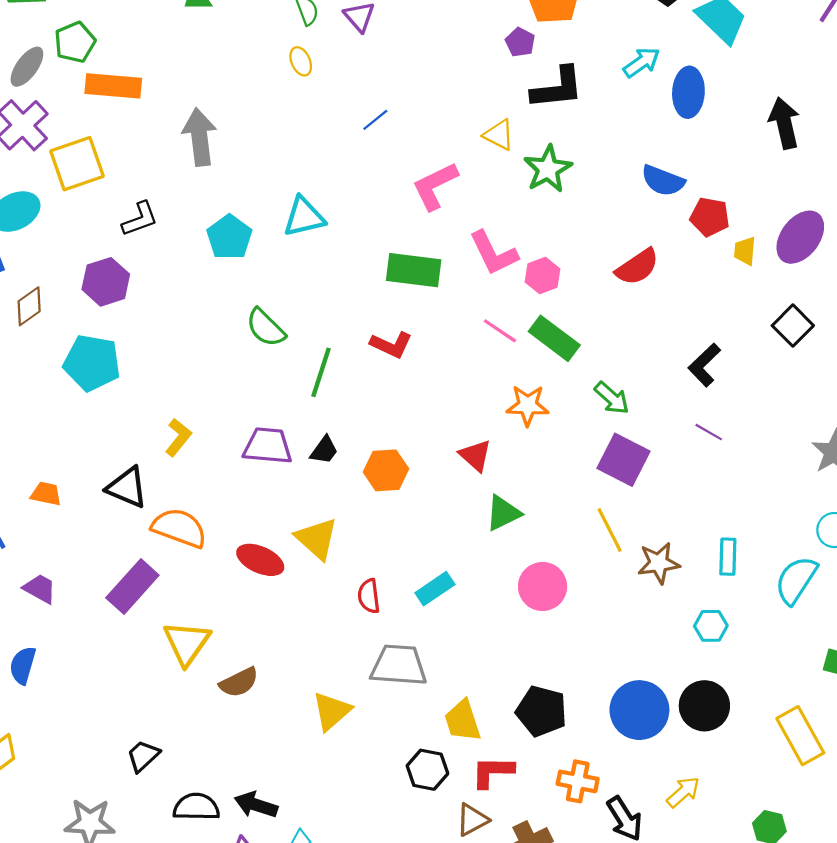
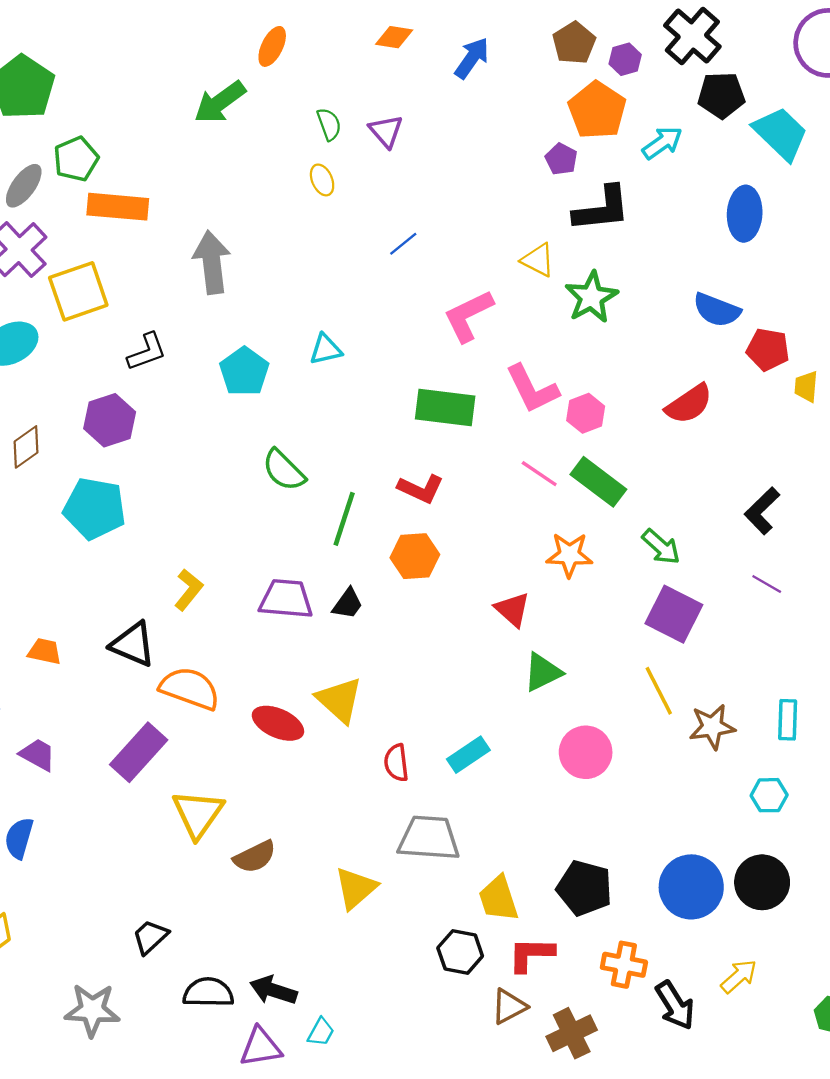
cyan arrow: (642, 62) -> (662, 143), moved
cyan triangle: (304, 217) -> (326, 349), size x0.7
orange hexagon: (386, 470) -> (415, 556), moved

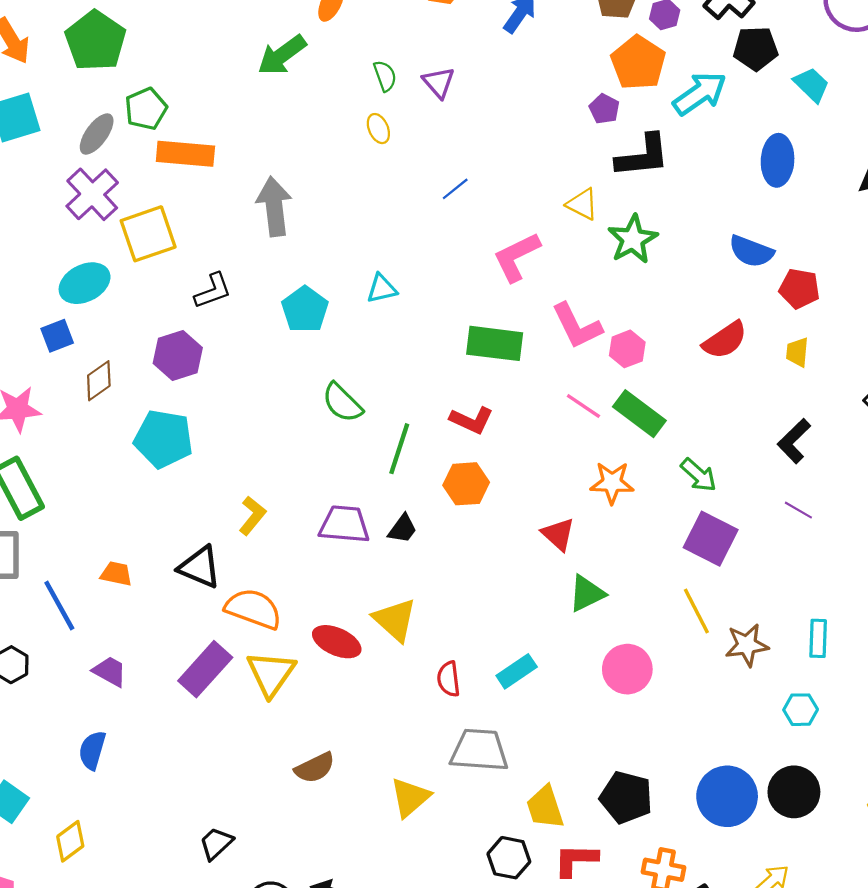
cyan trapezoid: (781, 134) -> (812, 85), size x0.7
cyan arrow: (662, 143) -> (700, 93), size x1.4
yellow trapezoid: (806, 387) -> (797, 352), moved
yellow triangle: (198, 814) -> (271, 673), moved

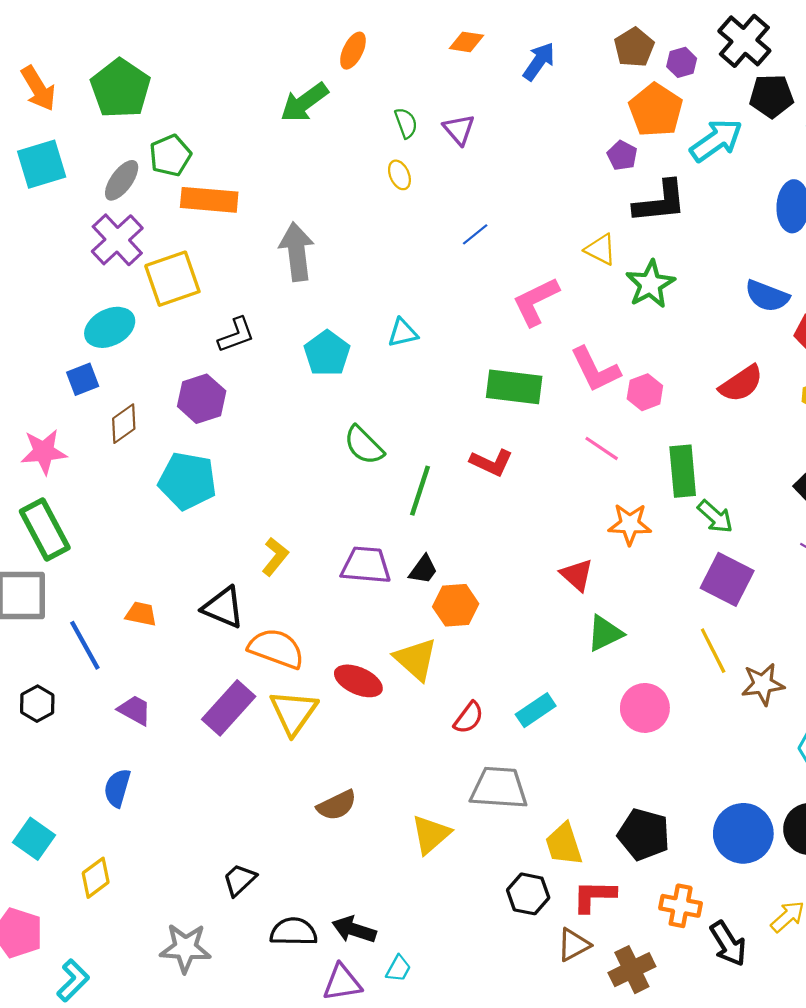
green rectangle: (639, 414) -> (683, 471), moved, turned 48
orange hexagon: (466, 484) -> (456, 605), moved
red semicircle: (449, 679) -> (469, 718), turned -136

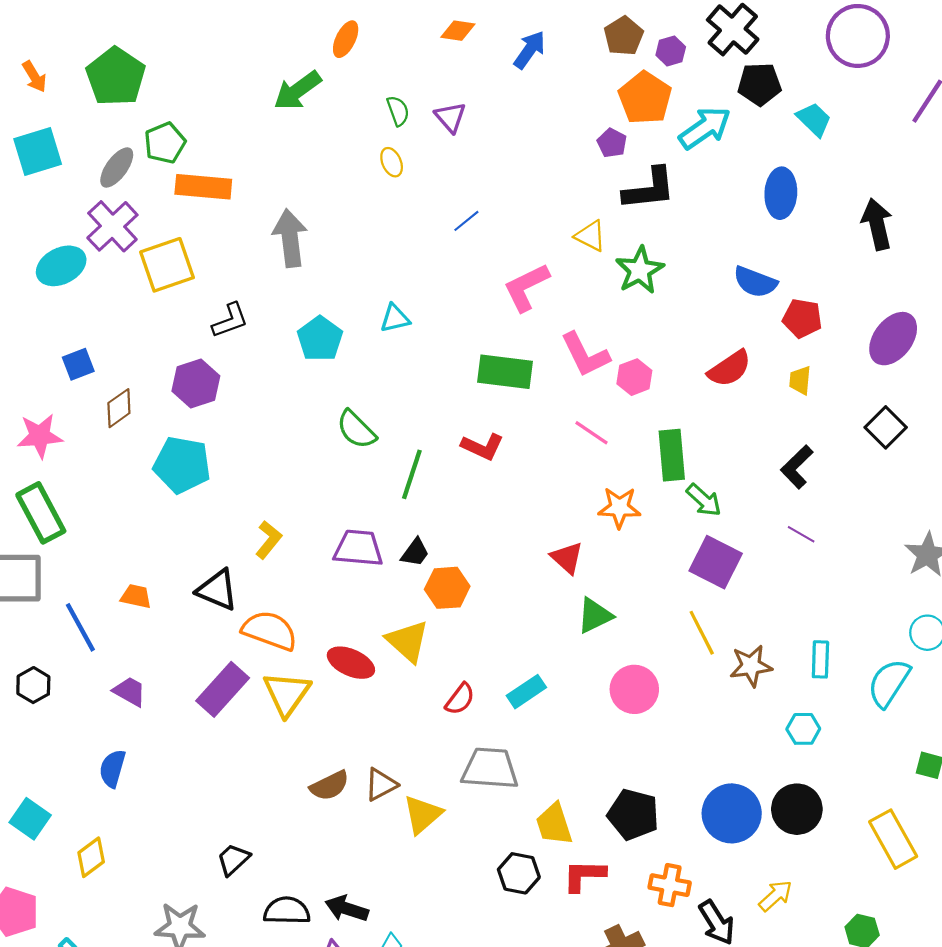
orange arrow: (38, 88) -> (34, 77), size x0.7
cyan ellipse: (110, 327) -> (61, 266), moved
brown triangle: (574, 945) -> (381, 785), moved

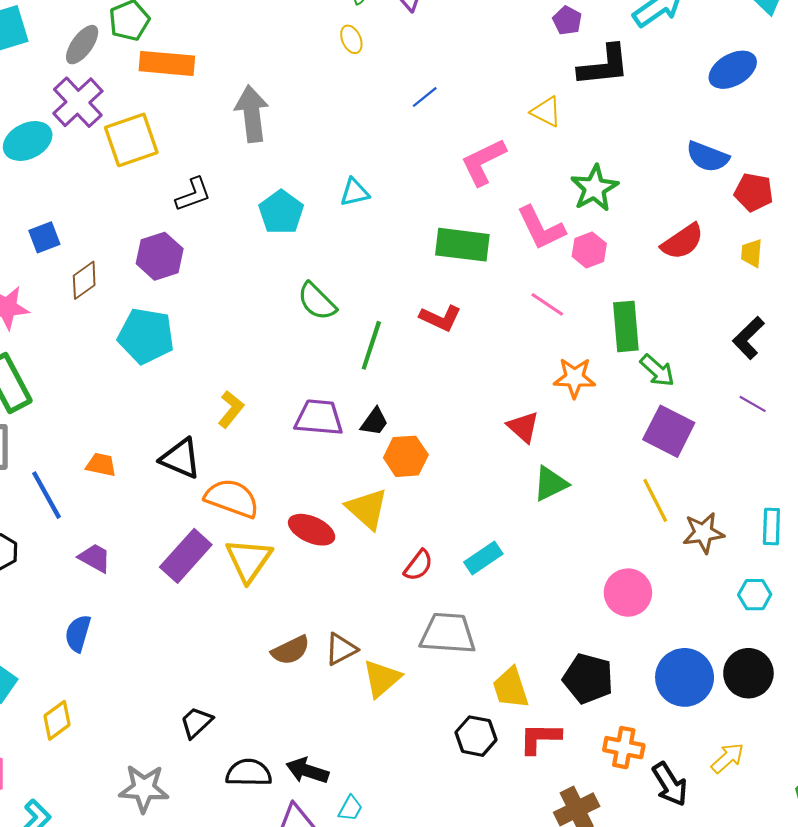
blue ellipse: (781, 193) -> (733, 70), turned 57
green star: (640, 270) -> (594, 188), moved
pink circle: (634, 689) -> (628, 593), moved

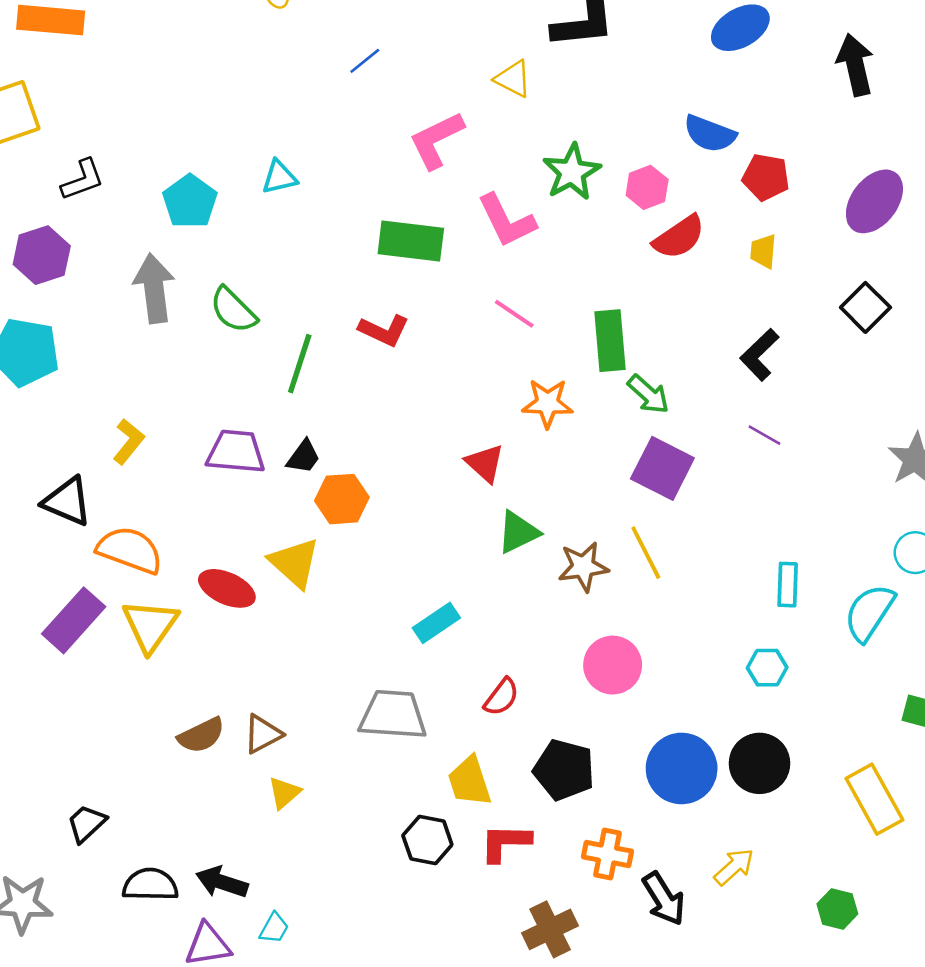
gray arrow: (252, 114) -> (154, 288), moved
pink hexagon: (589, 250) -> (647, 187), moved
brown star: (703, 533) -> (583, 567), moved
red semicircle: (418, 565) -> (501, 697), moved
yellow triangle: (382, 678) -> (284, 793), moved, size x0.7

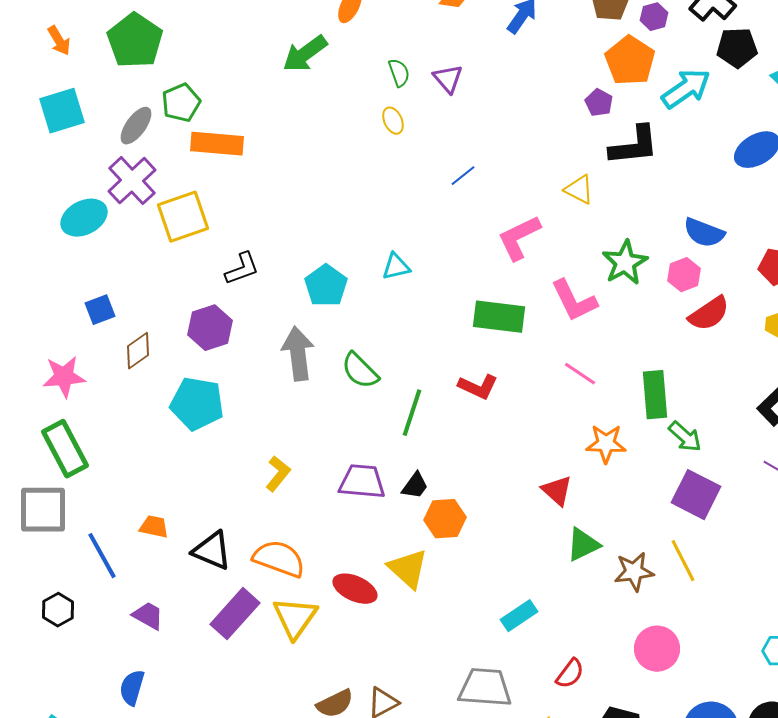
blue semicircle: (710, 134) -> (704, 233), moved
black triangle: (67, 502) -> (212, 551), moved

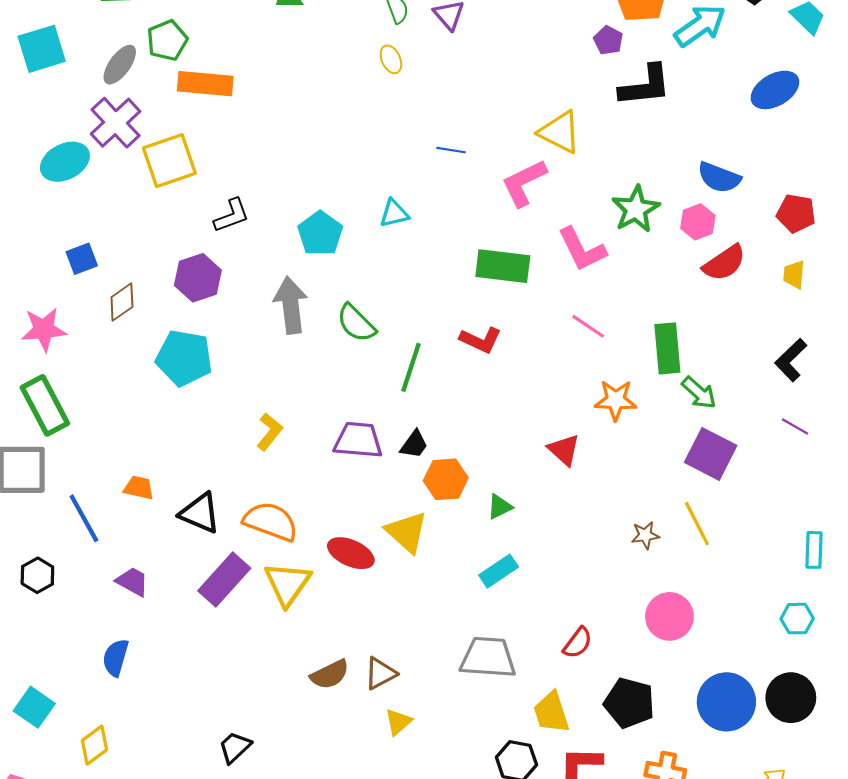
blue line: (463, 176) -> (451, 150), moved, turned 48
yellow triangle: (579, 190) -> (560, 132), moved, size x1.4
green triangle: (583, 545) -> (500, 507), moved, size x0.7
brown star: (634, 572) -> (645, 535), size x0.7
cyan rectangle: (519, 616) -> (499, 571), moved

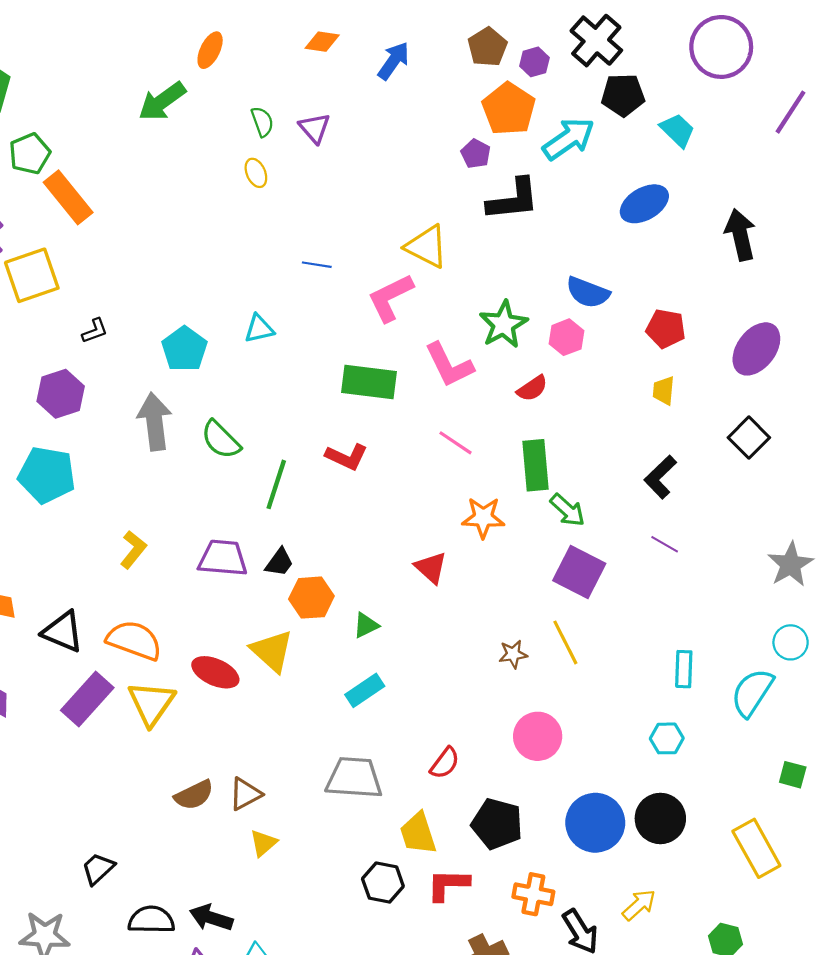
orange rectangle: (205, 84) -> (68, 197), turned 46
black L-shape: (232, 215) -> (95, 331), size x0.7
red semicircle: (724, 263) -> (532, 388), moved, size x0.7

